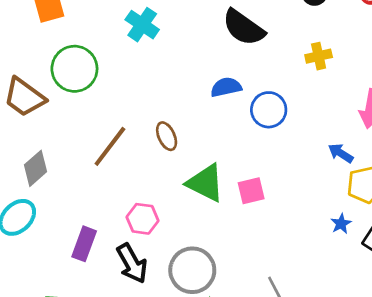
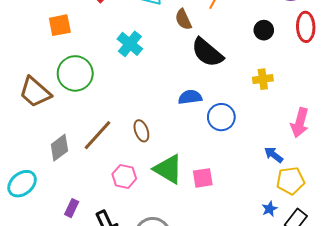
gray diamond: (36, 168) -> (59, 148), moved
pink hexagon: (142, 219) -> (124, 176), moved
purple rectangle: (84, 244) -> (72, 208), size x0.7

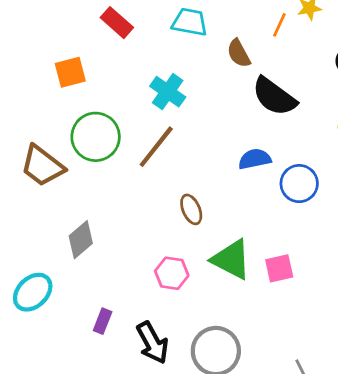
brown line: (97, 135) -> (156, 147), moved

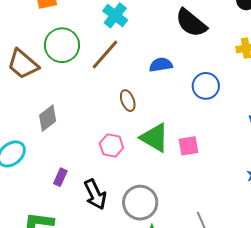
blue semicircle: (255, 159) -> (161, 65), moved

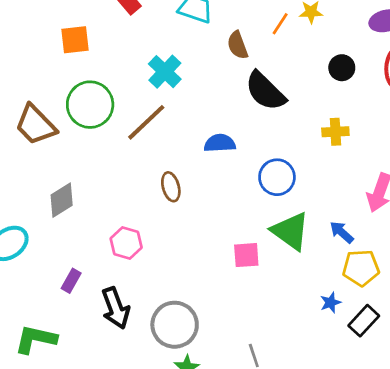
green triangle: (155, 138) -> (290, 231), moved
pink hexagon: (111, 145) -> (126, 243), moved

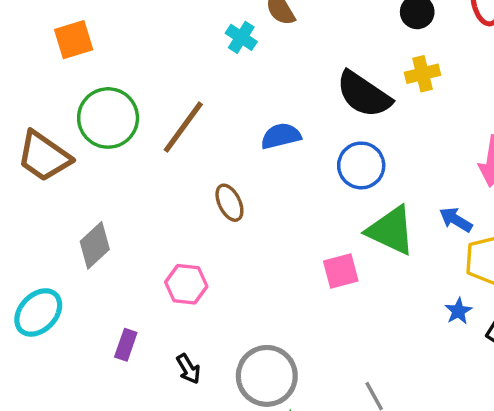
cyan cross: (165, 72) -> (241, 37), moved, size x0.7
black semicircle: (265, 91) -> (364, 94), moved
yellow cross: (335, 132) -> (422, 74), moved
black arrow: (116, 308) -> (188, 369), size x0.6

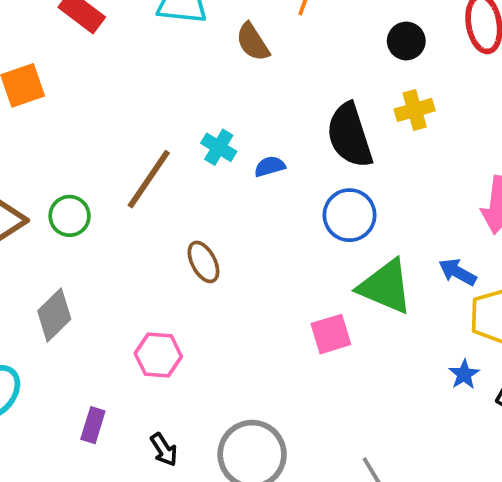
cyan cross: (241, 37) -> (219, 147), moved
black semicircle: (364, 94) -> (350, 135), turned 40
green circle: (108, 118) -> (70, 216), moved, size x0.6
blue semicircle: (281, 136) -> (270, 166), moved, size x0.7

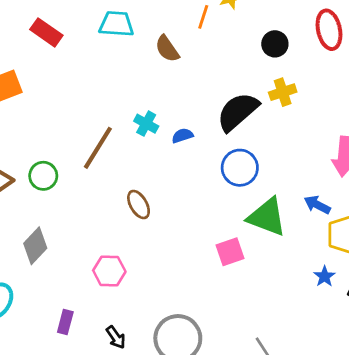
black semicircle: (350, 135) -> (238, 112), turned 69

